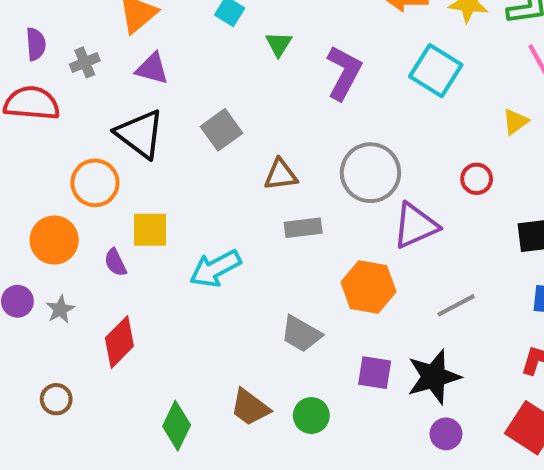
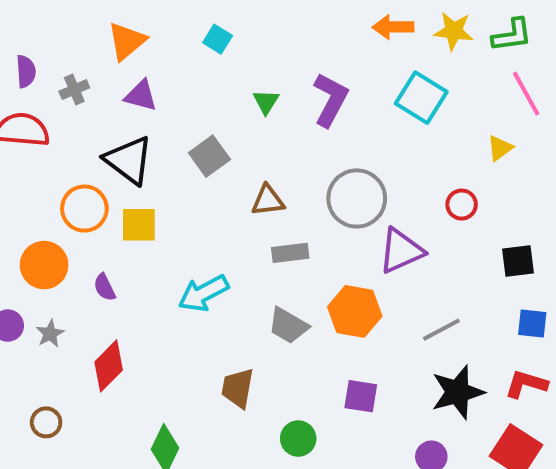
green triangle: (279, 44) -> (266, 102), moved
yellow square: (150, 230) -> (139, 225), moved
gray trapezoid: (301, 334) -> (288, 326), moved
black star: (434, 377) -> (458, 392), moved
brown trapezoid: (250, 407) -> (238, 388), moved, turned 63

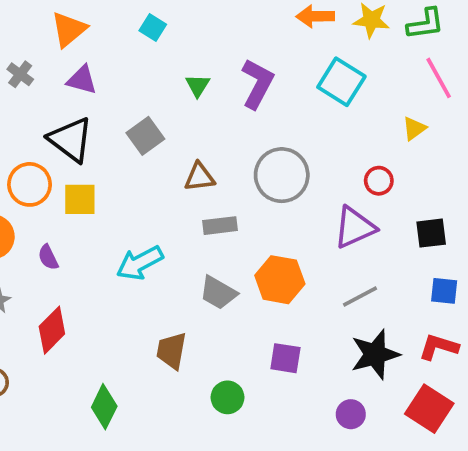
gray cross: (74, 90) -> (20, 74), turned -30
purple triangle: (401, 251) -> (355, 227), moved

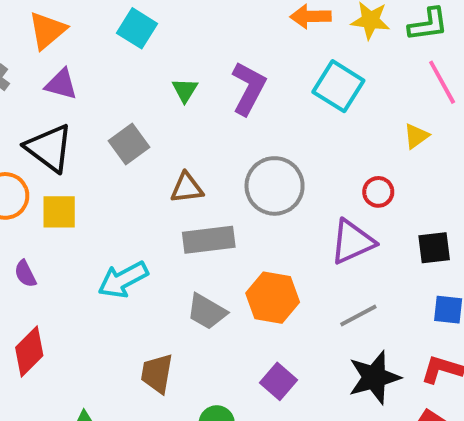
cyan square: (153, 28) -> (137, 28), size x1.4
gray rectangle: (220, 226) -> (209, 240), size x1.4
purple square: (285, 358) -> (279, 381), turned 32

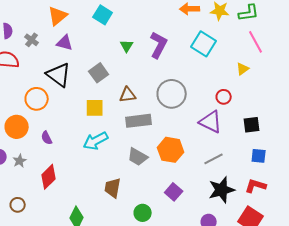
yellow square: (59, 212) -> (95, 108), moved
purple triangle: (352, 242) -> (211, 122), turned 50

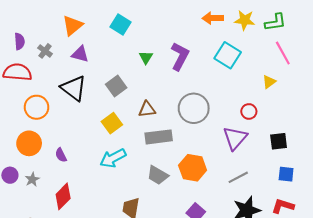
orange circle: (37, 99) -> (37, 107), moved
yellow square: (95, 108) -> (112, 123), turned -36
purple triangle: (211, 122) -> (235, 138), turned 45

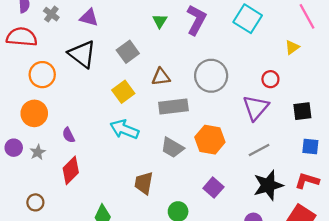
purple semicircle: (61, 155) -> (68, 135), moved
cyan arrow: (113, 158) -> (124, 129), turned 50

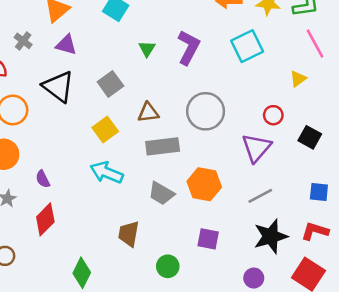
cyan square: (248, 19) -> (247, 46), turned 32
black square: (302, 111) -> (310, 137), moved, turned 36
purple square: (213, 188) -> (208, 239), turned -30

